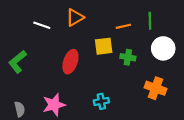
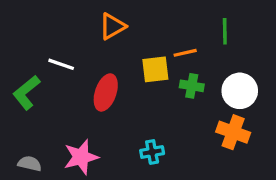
white line: (42, 25) -> (61, 64), moved
orange line: (123, 26) -> (185, 53), moved
white circle: (163, 48) -> (240, 91), moved
gray semicircle: (20, 109) -> (30, 164), turned -64

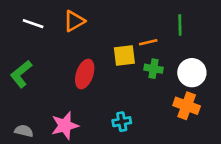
orange triangle: (112, 26) -> (74, 21), moved
white line: (61, 64) -> (33, 24), moved

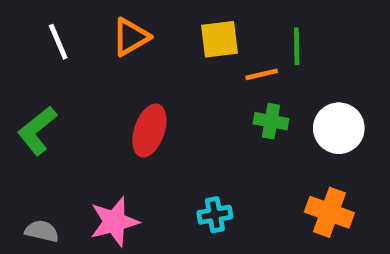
white line: (33, 24) -> (58, 42), turned 48
green line: (180, 25) -> (297, 46), moved
yellow square: (124, 55) -> (220, 39), moved
orange cross: (187, 106) -> (329, 212), moved

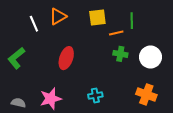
white line: (58, 42) -> (34, 24), moved

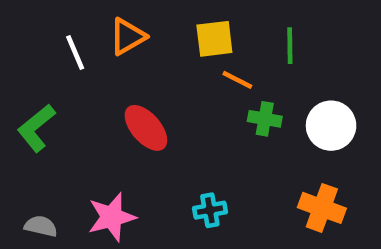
orange line: (116, 33) -> (237, 80), moved, turned 40
red ellipse: (66, 58) -> (146, 128), turned -60

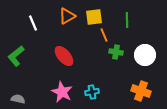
orange triangle: (128, 37) -> (67, 16), moved
orange line: (237, 80) -> (104, 35), turned 40
pink star: (112, 217) -> (62, 92), moved, turned -30

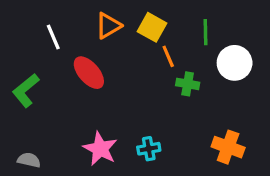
yellow square: (94, 17) -> (152, 27), turned 36
white circle: (145, 55) -> (235, 63), moved
red ellipse: (64, 56) -> (89, 73), moved

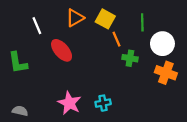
green L-shape: (26, 90) -> (18, 63), turned -60
orange cross: (228, 147) -> (166, 73), moved

